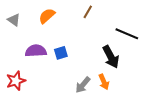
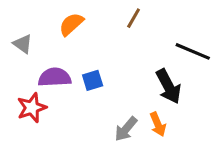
gray triangle: (14, 20) -> (23, 44), moved
red star: (16, 81) -> (32, 108), moved

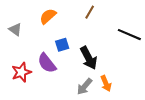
purple semicircle: (55, 77) -> (47, 63), moved, turned -125
blue square: (93, 80) -> (62, 45), moved
black arrow: (168, 86) -> (89, 58), moved

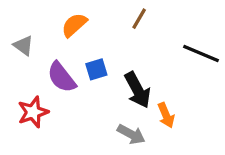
purple semicircle: (47, 63) -> (62, 77), moved
orange arrow: (106, 83) -> (166, 115), moved
gray arrow: (85, 87) -> (131, 134), turned -102

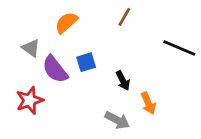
gray triangle: (24, 46) -> (31, 48), moved
black arrow: (138, 90) -> (123, 81), size x0.6

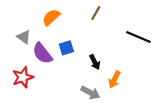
orange arrow: (148, 103) -> (114, 80), turned 49

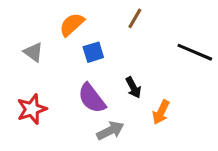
blue square: (66, 48) -> (93, 52), moved
purple semicircle: (42, 53) -> (92, 98), moved
gray arrow: (90, 93) -> (110, 131), moved, turned -54

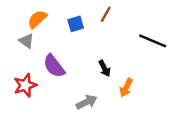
orange semicircle: (72, 24) -> (37, 19), moved
blue square: (93, 52) -> (76, 24), moved
purple semicircle: (92, 98) -> (54, 66), moved

